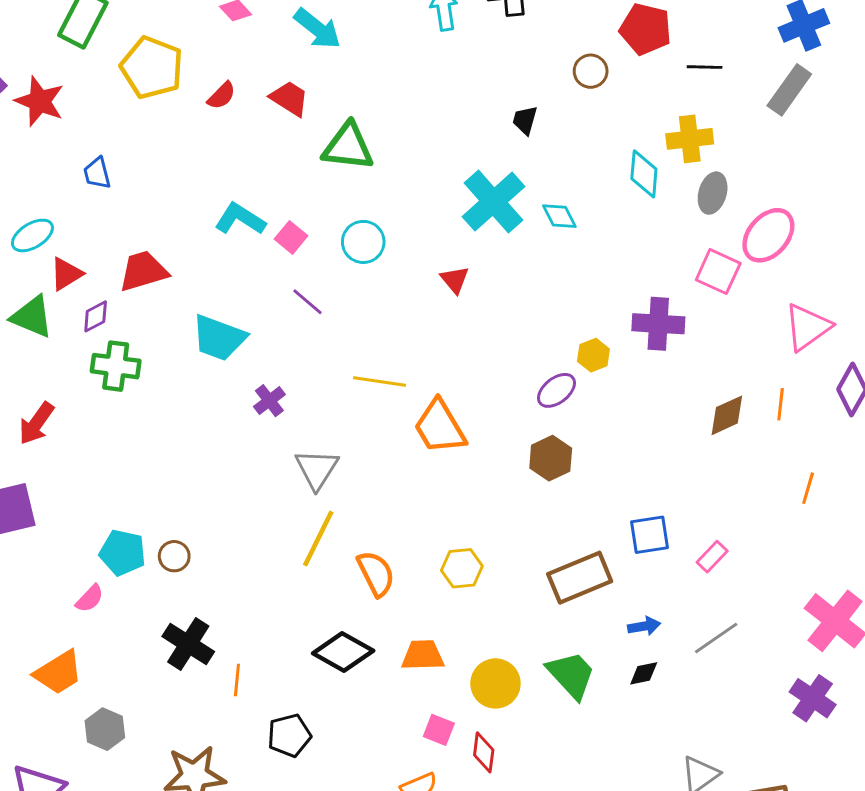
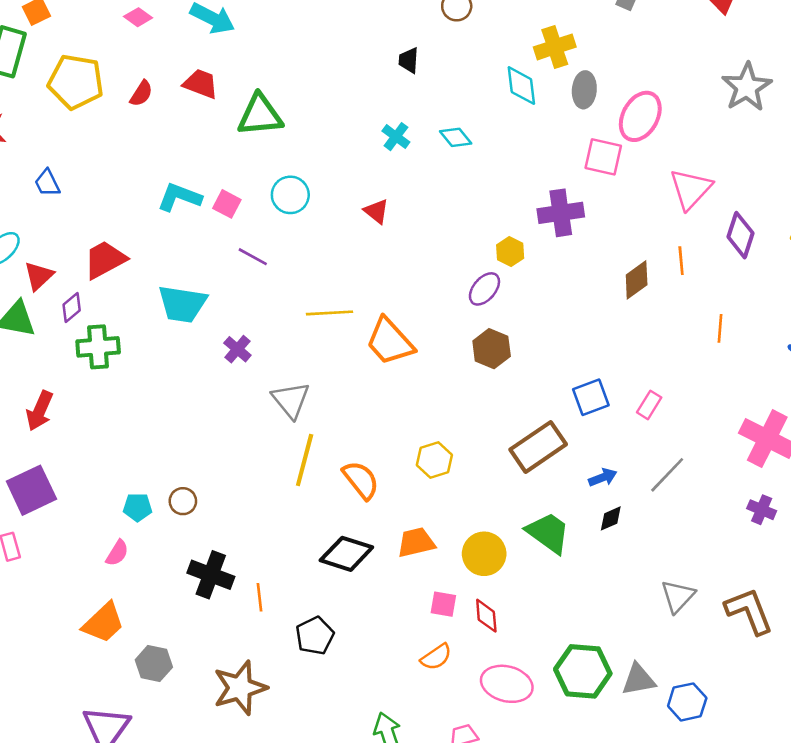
cyan cross: (493, 202) -> (396, 137), size x0.5
cyan pentagon: (123, 553) -> (138, 507), size x0.7
purple cross: (813, 698) -> (762, 510), size x0.7

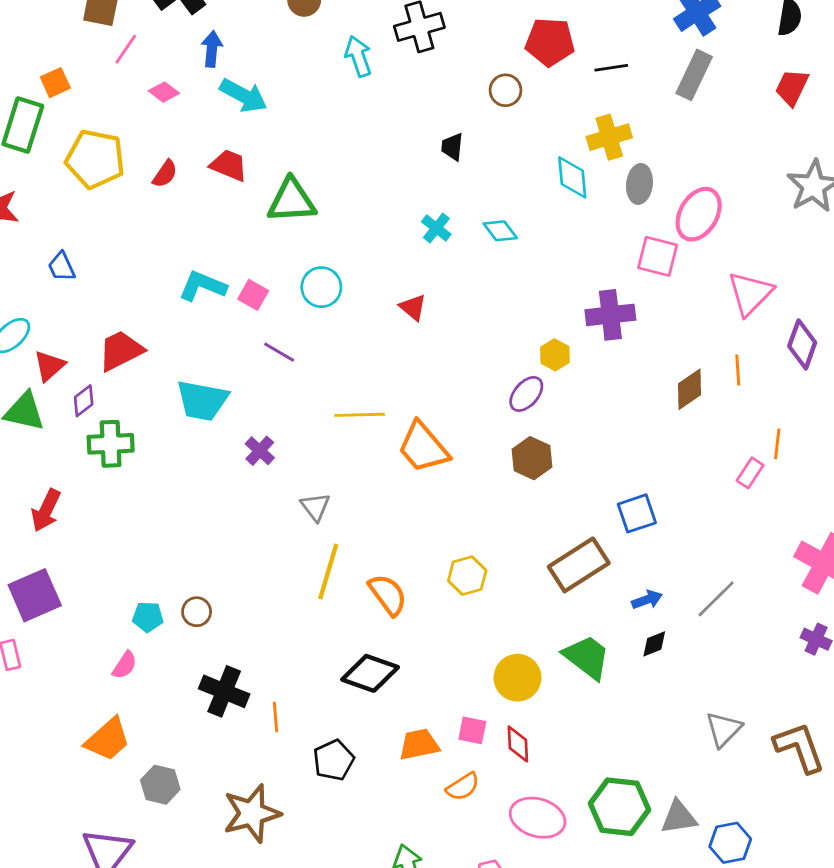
gray triangle: (291, 400) -> (315, 507), size x0.7
pink rectangle: (649, 405) -> (750, 473), moved
orange trapezoid: (416, 542) -> (419, 744), moved

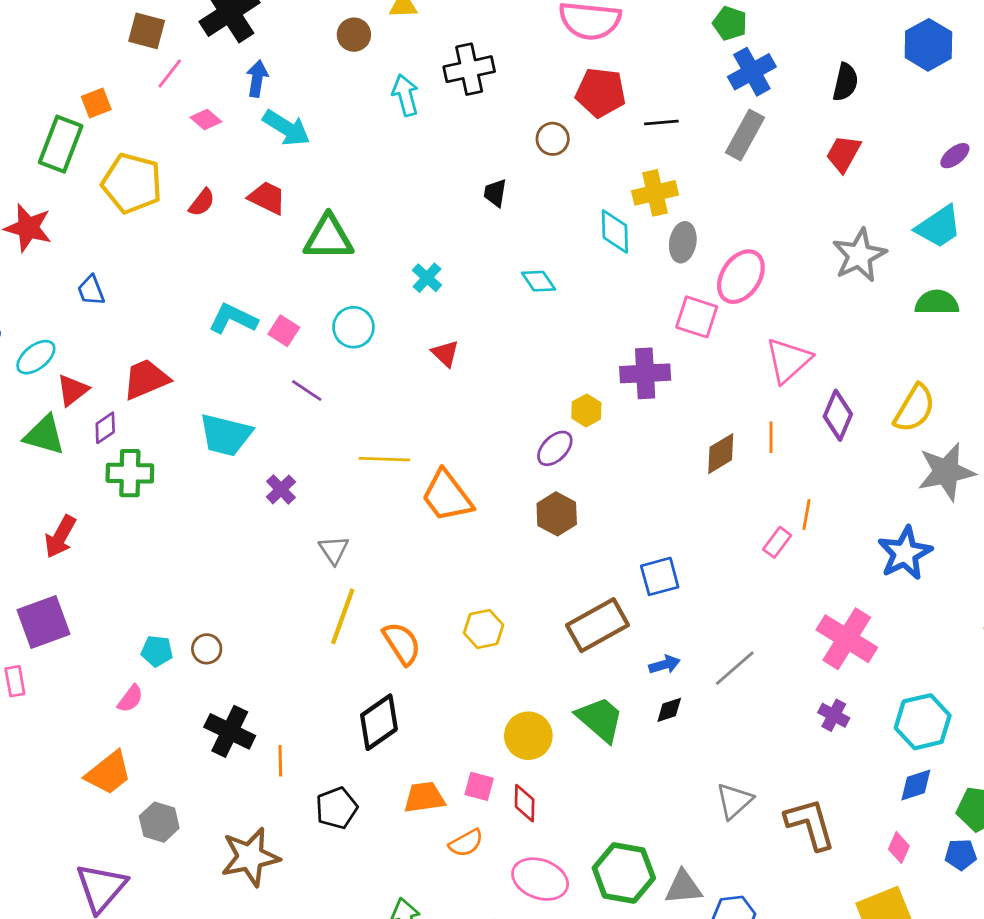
cyan cross: (436, 228) -> (427, 278), moved
black diamond: (370, 673) -> (379, 722), turned -58

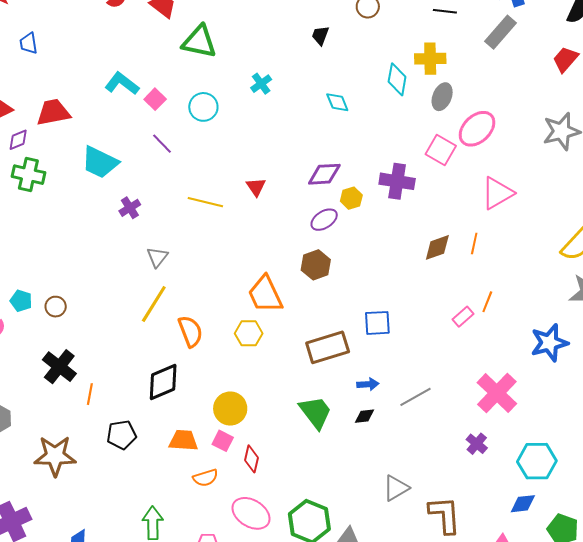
red triangle: (445, 353) -> (256, 187), moved
purple diamond: (838, 415) -> (324, 174), moved, turned 52
orange trapezoid: (447, 496) -> (265, 294), moved
yellow circle: (528, 736) -> (230, 409), moved

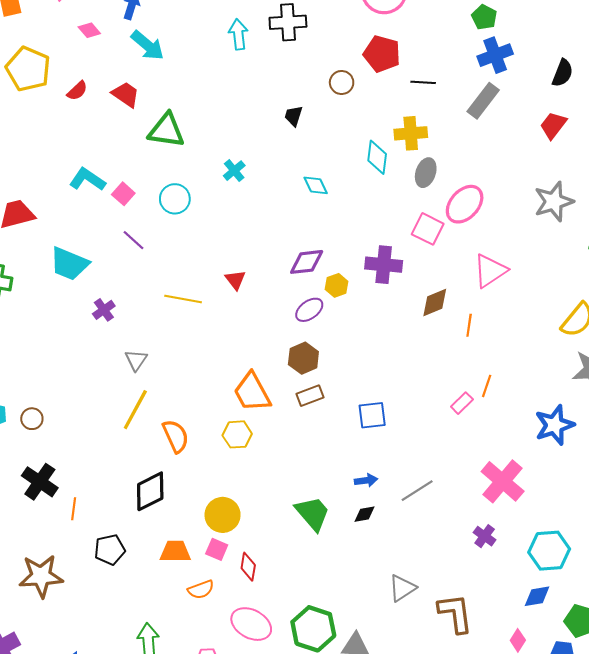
brown diamond: (437, 247) -> (435, 302), moved
brown rectangle: (328, 347) -> (310, 396), moved, size x0.6

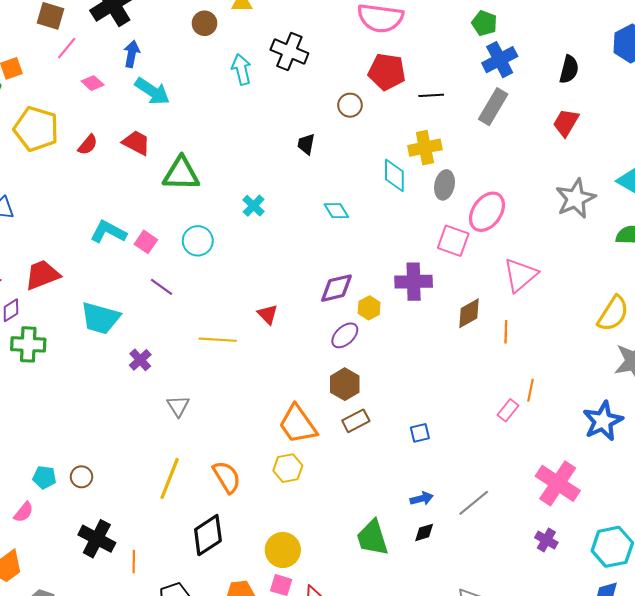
black cross: (288, 22) -> (289, 51), turned 33
yellow line: (135, 410) -> (170, 478), moved
blue square: (372, 415) -> (420, 433), size x0.7
green trapezoid: (313, 513) -> (372, 538), turned -150

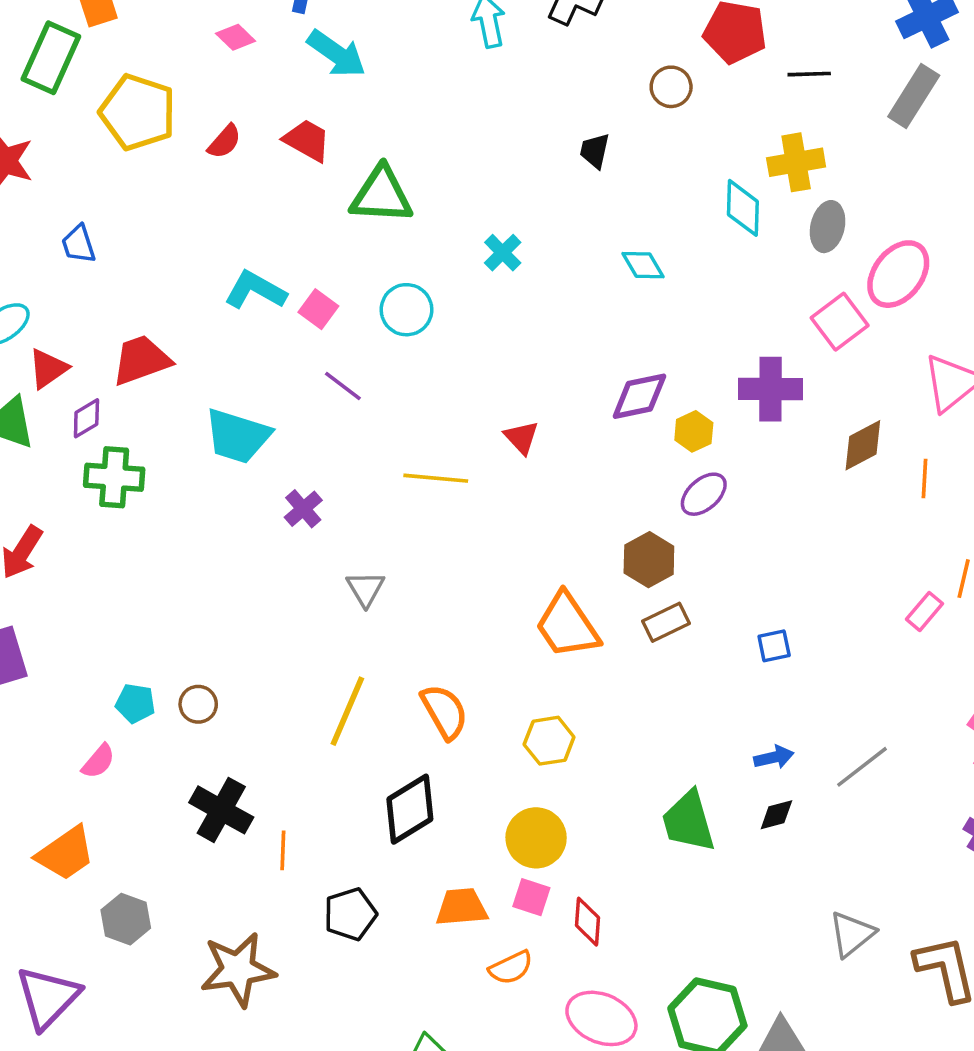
pink square: (453, 241) -> (840, 322), turned 32
purple ellipse: (345, 335) -> (704, 494), moved
yellow hexagon: (288, 468) -> (549, 741), moved

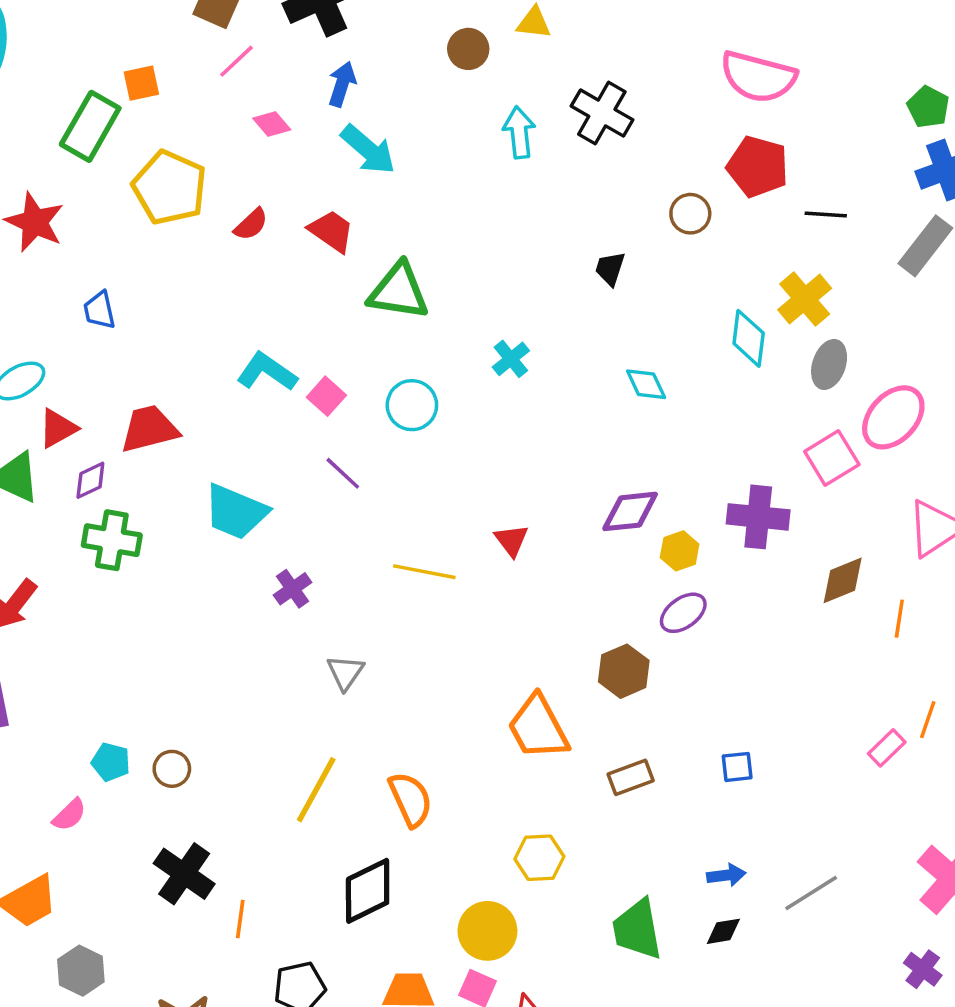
yellow cross: (796, 162) -> (805, 299), turned -36
brown rectangle: (666, 622) -> (631, 777), moved
yellow hexagon: (549, 741) -> (539, 858), moved

